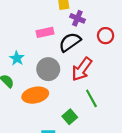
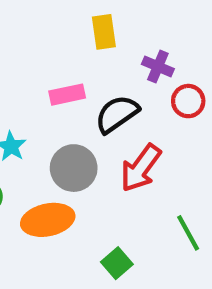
purple cross: (77, 18) -> (158, 66), moved
green line: (91, 98) -> (188, 233), moved

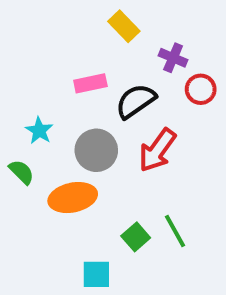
yellow rectangle: (104, 32) -> (124, 26), turned -36
green line: (188, 233) -> (175, 231), moved

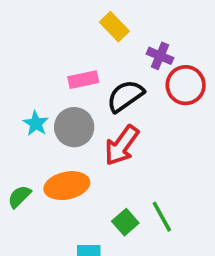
red circle: (201, 89) -> (186, 85), size x1.4
gray circle: (96, 150) -> (74, 127), moved
red arrow: (157, 150) -> (122, 145), moved
green semicircle: (22, 172) -> (19, 197), moved, turned -90

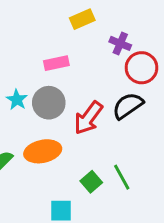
yellow rectangle: (114, 27) -> (82, 19), turned -70
black semicircle: (125, 96) -> (128, 106), moved

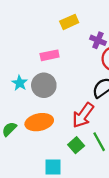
red arrow: (88, 118) -> (83, 115), moved

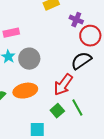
pink rectangle: (50, 55) -> (11, 33), moved

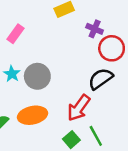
pink rectangle: (11, 33) -> (15, 34), moved, turned -42

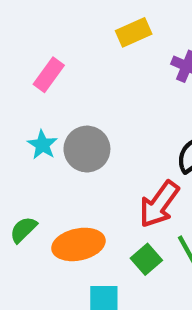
orange ellipse: (32, 115) -> (78, 244), moved

